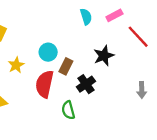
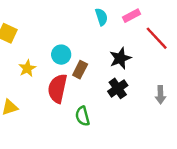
black cross: (86, 84) -> (118, 88), moved

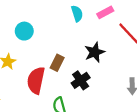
cyan circle: (61, 55) -> (24, 31), moved
black cross: (118, 88) -> (81, 80), moved

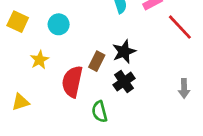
black star: (95, 52) -> (124, 52), moved

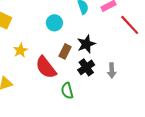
cyan circle: (59, 24) -> (54, 23), moved
red semicircle: (72, 82) -> (46, 67), turned -50
gray arrow: (184, 88) -> (112, 71), moved

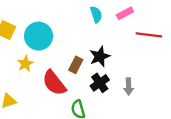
cyan circle: (54, 23) -> (39, 36), moved, size x1.5
red line: (130, 25) -> (149, 35), turned -40

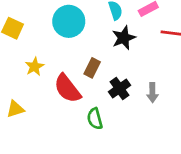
cyan circle: (39, 36) -> (69, 21), moved
black star: (100, 56) -> (124, 38), moved

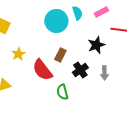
cyan circle: (69, 21) -> (56, 21), moved
black star: (124, 38) -> (96, 45), moved

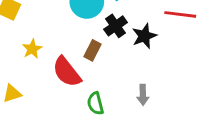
black cross: (80, 70) -> (116, 26), moved
gray arrow: (104, 73) -> (143, 95), moved

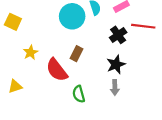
black cross: (116, 26) -> (118, 35), moved
black star: (144, 36) -> (116, 65), moved

